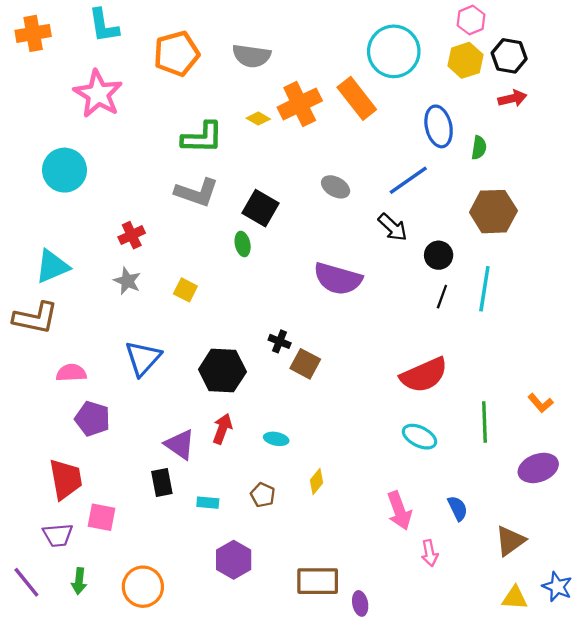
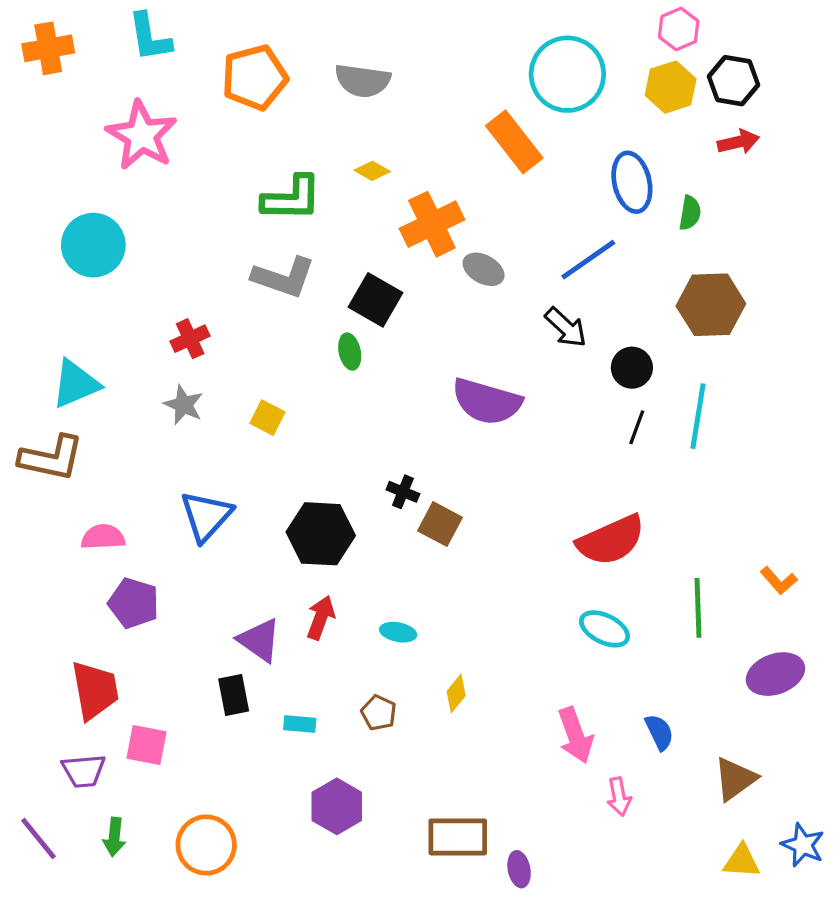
orange cross: (300, 104) -> (432, 224), moved

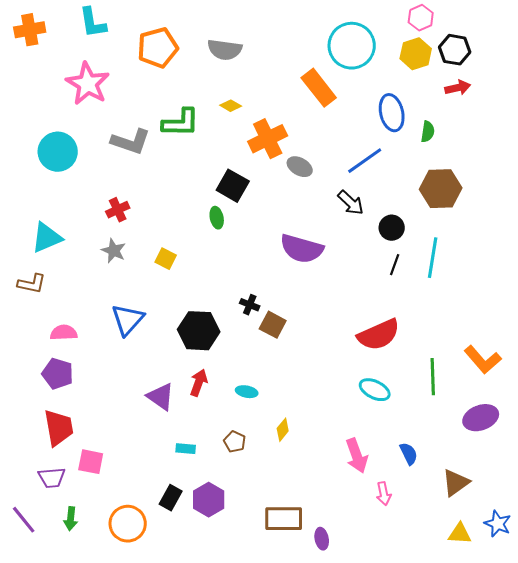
gray L-shape: (284, 277) -> (131, 142), moved
brown L-shape: (51, 458) -> (32, 284), size x0.7
orange L-shape: (779, 581) -> (483, 360), size x1.6
purple pentagon: (134, 603) -> (58, 374), moved
black rectangle: (234, 695) -> (171, 498), moved, turned 40

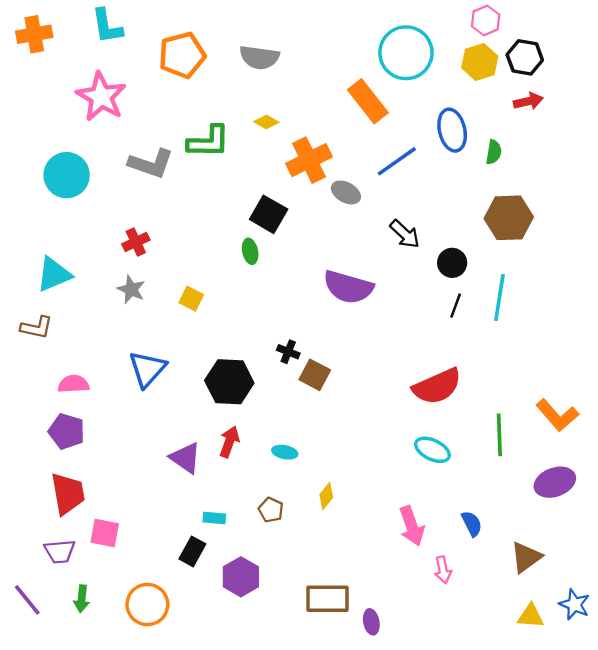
blue line: (365, 161) -> (397, 161), moved
black rectangle: (171, 498) -> (192, 551), moved

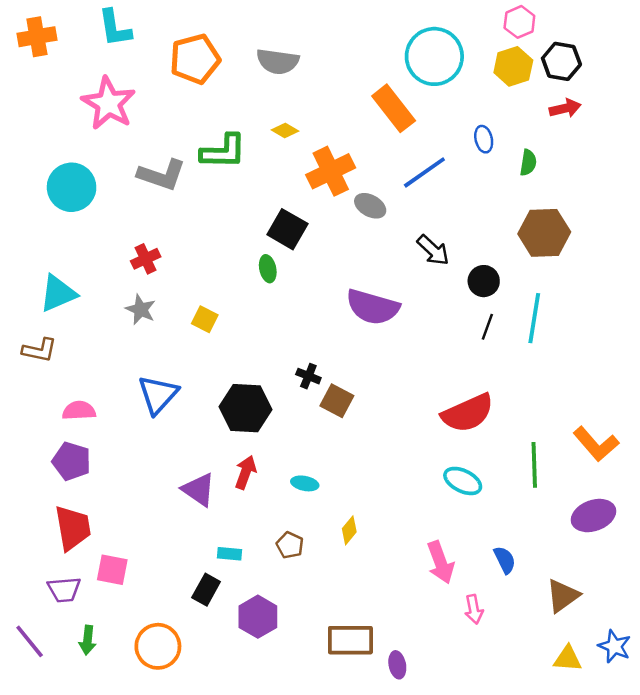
blue ellipse: (452, 130) -> (484, 139), size x0.6

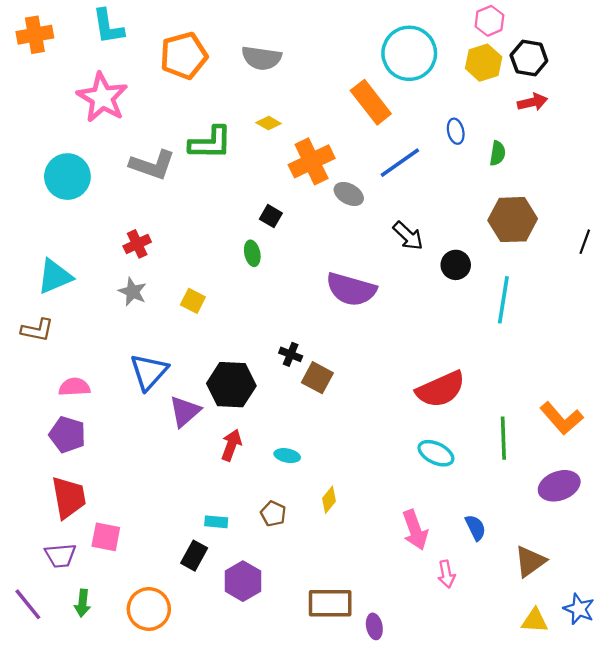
black square: (287, 229) -> (271, 216), size x0.6
black line: (487, 327) -> (585, 242), moved
purple triangle: (199, 490) -> (185, 411), moved, turned 44

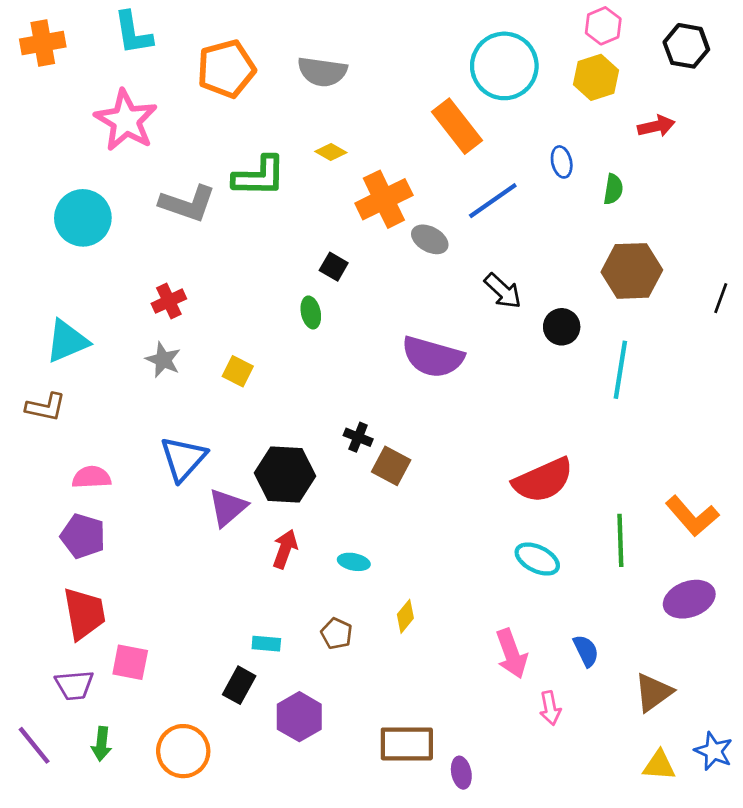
black hexagon: (529, 58) -> (686, 46), moved

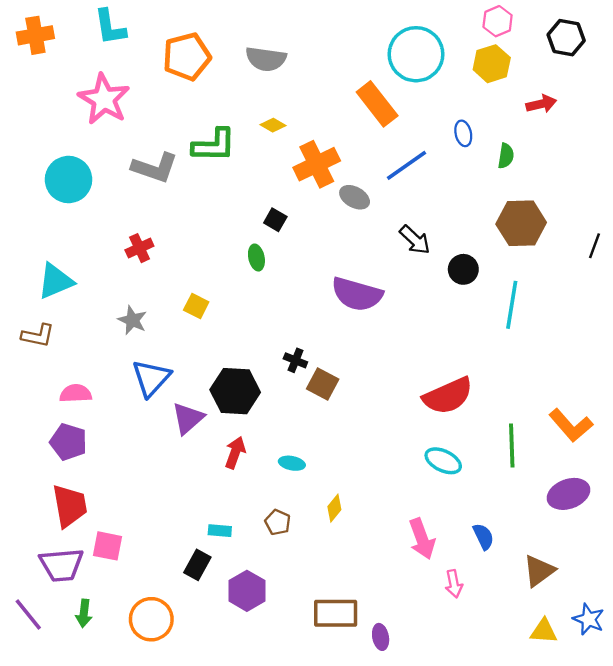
gray star: (163, 360) -> (132, 320), moved
purple trapezoid: (74, 685) -> (61, 565), size x1.4

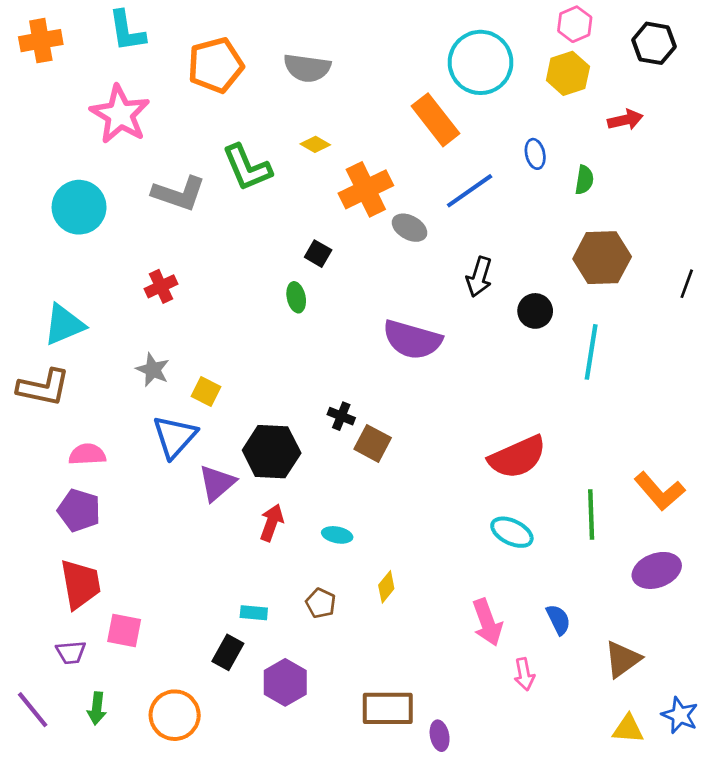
green L-shape: (214, 145) -> (247, 168), turned 66
black arrow: (415, 240) -> (479, 277), turned 64
yellow square: (196, 306) -> (206, 392), moved
brown L-shape: (38, 336) -> (44, 387), size x1.4
purple trapezoid: (61, 565) -> (71, 652), size x0.6

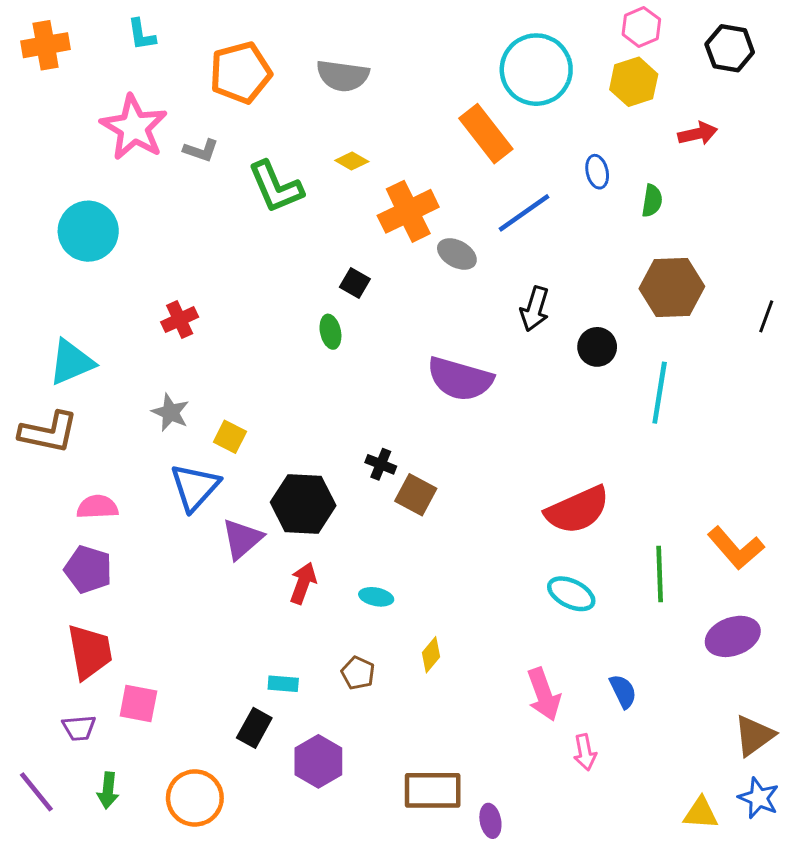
cyan L-shape: (127, 31) -> (142, 35), size x0.7
gray L-shape: (179, 194) -> (201, 150), moved, size x0.6
brown triangle: (623, 659) -> (754, 736), moved

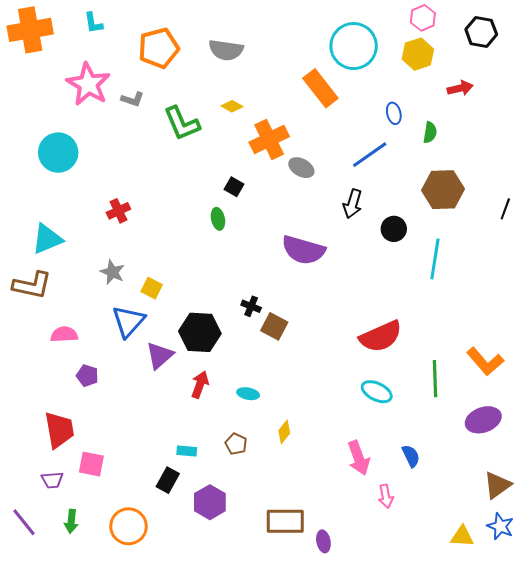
orange cross: (46, 45) -> (30, 30), size x1.4
blue line: (524, 213) -> (370, 155), moved
purple pentagon: (88, 569) -> (87, 376), moved, size x0.7

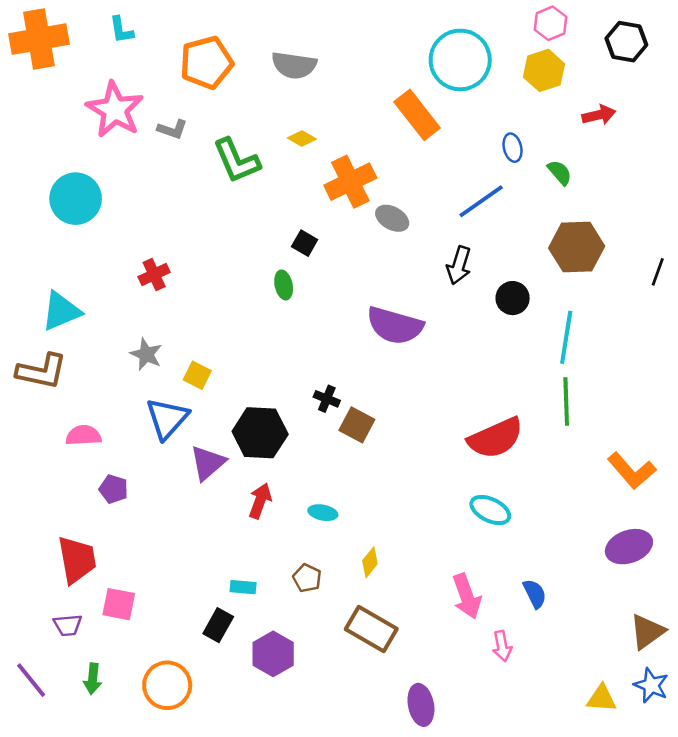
green semicircle: (430, 132) -> (560, 172), turned -50
green line: (435, 379) -> (566, 401), moved
brown rectangle: (285, 521) -> (371, 629), moved, turned 30
purple ellipse: (323, 541) -> (421, 705), size x1.4

